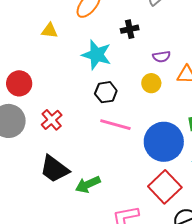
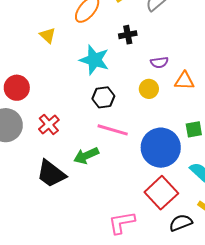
yellow triangle: (49, 31) -> (48, 35), turned 36
green arrow: (88, 184) -> (86, 156), moved

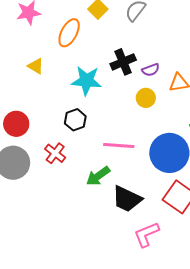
black cross: (128, 35) -> (123, 62), moved, size x1.4
black hexagon: (103, 97) -> (75, 120), moved
black trapezoid: (51, 174) -> (127, 199), moved

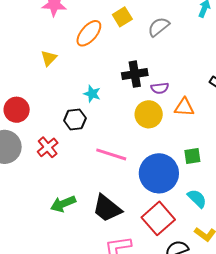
yellow triangle: (36, 66) -> (49, 58), turned 30
cyan star: (87, 81) -> (92, 94), moved, size x0.6
yellow circle: (146, 98) -> (149, 114), size x1.4
green arrow: (98, 176) -> (63, 204), moved

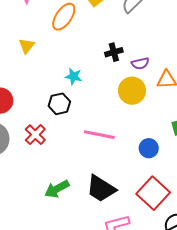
black cross: (135, 74) -> (114, 52), size x0.7
blue circle: (159, 173) -> (149, 148), size x0.5

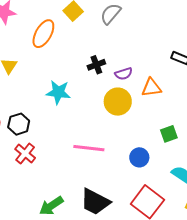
cyan star: (74, 76) -> (58, 92), size x1.4
black hexagon: (59, 104) -> (19, 124), moved

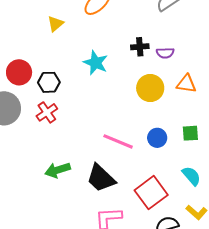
purple semicircle: (124, 74) -> (165, 53), moved
pink line: (89, 148) -> (118, 141), moved
blue circle: (139, 157) -> (157, 138), moved

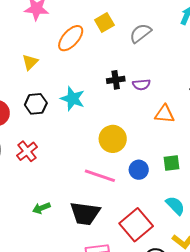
black hexagon: (49, 82) -> (36, 104), moved
yellow circle: (150, 88) -> (113, 139), moved
green arrow: (58, 170) -> (41, 208), size x0.7
black trapezoid: (101, 178) -> (85, 213), turned -32

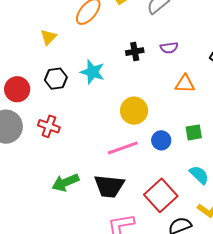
purple semicircle: (141, 85) -> (169, 48), moved
red cross: (27, 151) -> (49, 126), turned -30
pink line: (100, 176) -> (123, 148), turned -36
green arrow: (41, 208) -> (65, 182), size x1.5

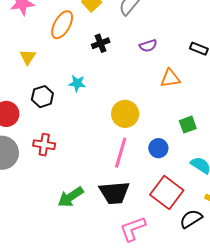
black cross: (135, 52) -> (101, 43), moved
cyan star: (92, 72) -> (77, 83), size x0.7
blue circle: (161, 140) -> (158, 148), moved
pink line: (123, 148) -> (121, 153), turned -44

